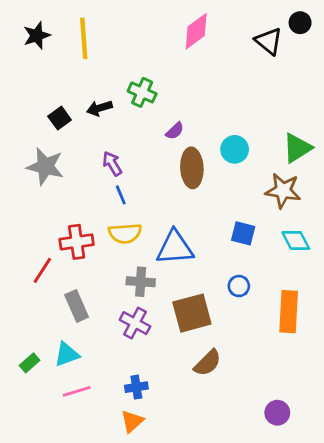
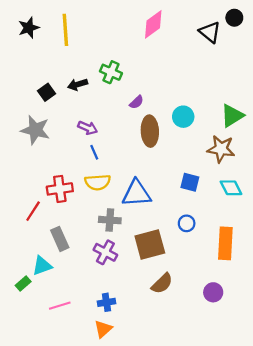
purple arrow: (112, 164) -> (88, 128), turned 144
cyan triangle: (67, 354) -> (42, 266), moved
purple circle: (277, 413) -> (213, 292), moved

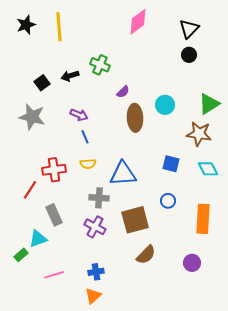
black circle: (234, 18) -> (189, 55), moved
black triangle: (210, 32) -> (189, 29), turned 35
yellow semicircle: (98, 182) -> (88, 164), size x0.7

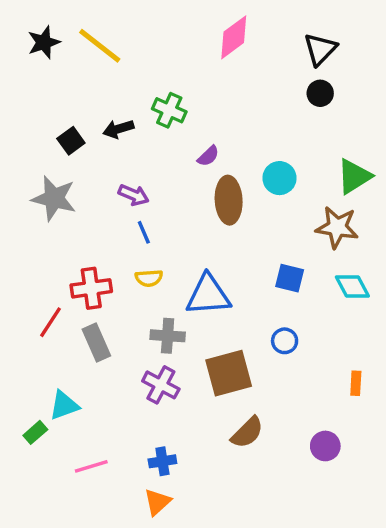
yellow line: (59, 27) -> (100, 46), turned -48
gray rectangle: (54, 215) -> (96, 343), moved
orange rectangle: (203, 219) -> (356, 383), moved, size x0.5

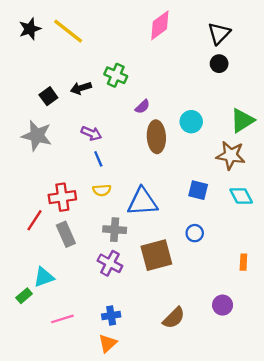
brown semicircle: (247, 432) -> (174, 318), moved

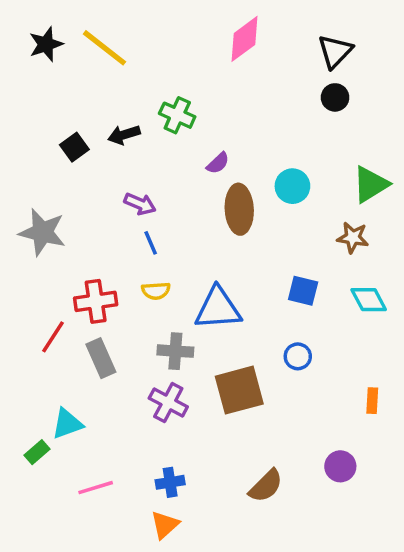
gray star: (37, 136) -> (42, 232), moved
brown star: (231, 155) -> (353, 238), size x0.7

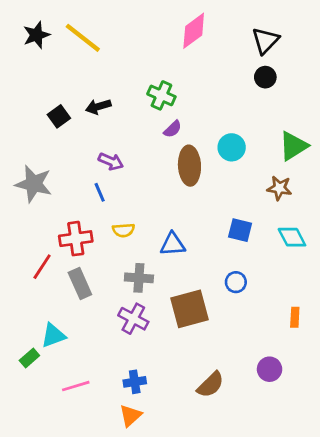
green cross: (177, 115) -> (161, 95), moved
blue line: (151, 243) -> (100, 192), moved
blue triangle: (218, 308) -> (173, 244), size x0.7

